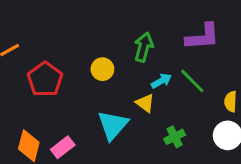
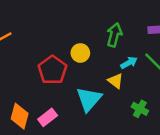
red pentagon: (45, 79) -> (52, 70), moved
green cross: (175, 137) -> (140, 109), turned -35

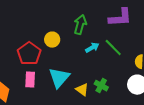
yellow triangle: (116, 81) -> (82, 90), moved
pink rectangle: (48, 117) -> (30, 80), moved, turned -49

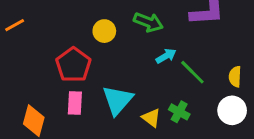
green arrow: (80, 25) -> (148, 22), turned 96
yellow circle: (52, 40) -> (104, 31), moved
green line: (113, 48) -> (192, 72), moved

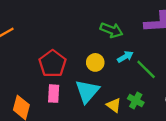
yellow circle: (104, 31) -> (95, 62), moved

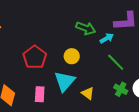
cyan arrow: (125, 57) -> (107, 38), moved
pink rectangle: (54, 94) -> (40, 94), moved
green cross: (136, 101) -> (121, 89), moved

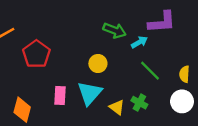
red pentagon: (35, 57) -> (36, 54), moved
green cross: (121, 89) -> (139, 103), moved
pink rectangle: (40, 94) -> (60, 95), moved

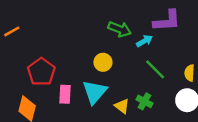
red pentagon: (36, 54) -> (41, 72), moved

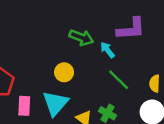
cyan arrow: (144, 41) -> (107, 50), turned -98

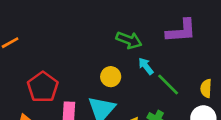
cyan arrow: (107, 50) -> (146, 66), moved

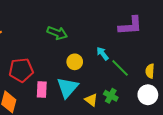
green arrow: (129, 40) -> (57, 33), moved
red pentagon: (43, 87) -> (21, 70), turned 30

